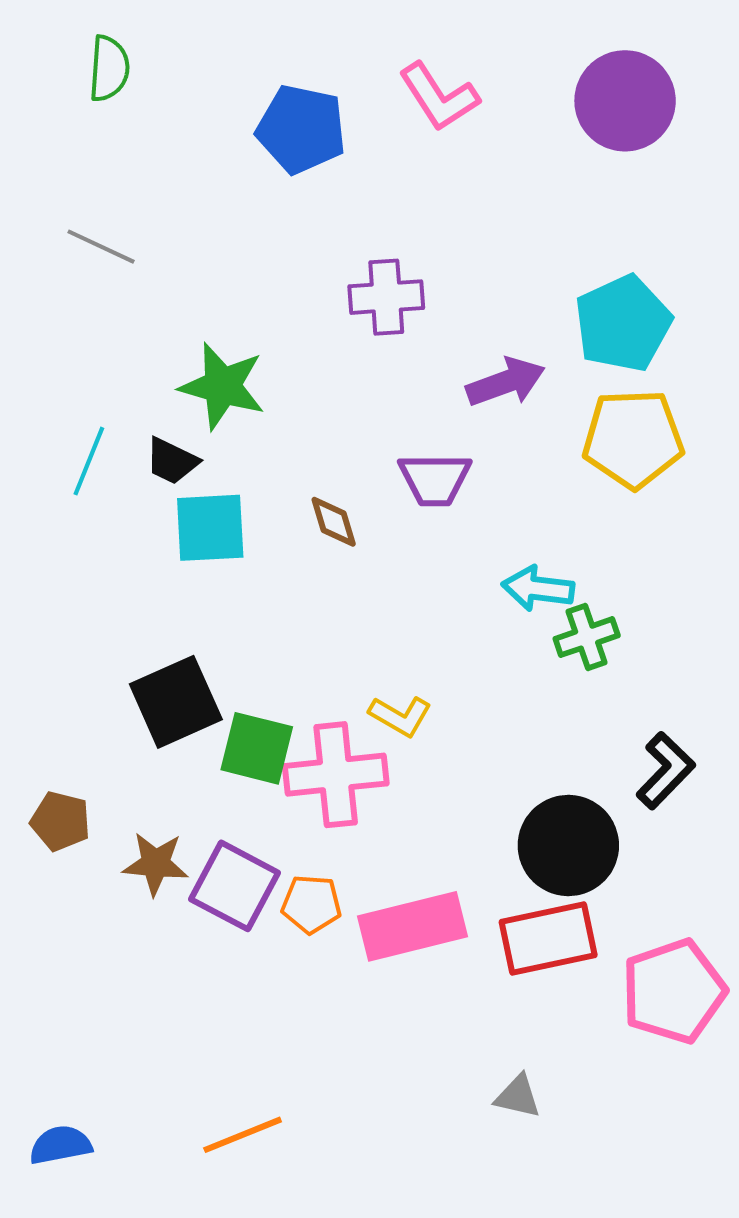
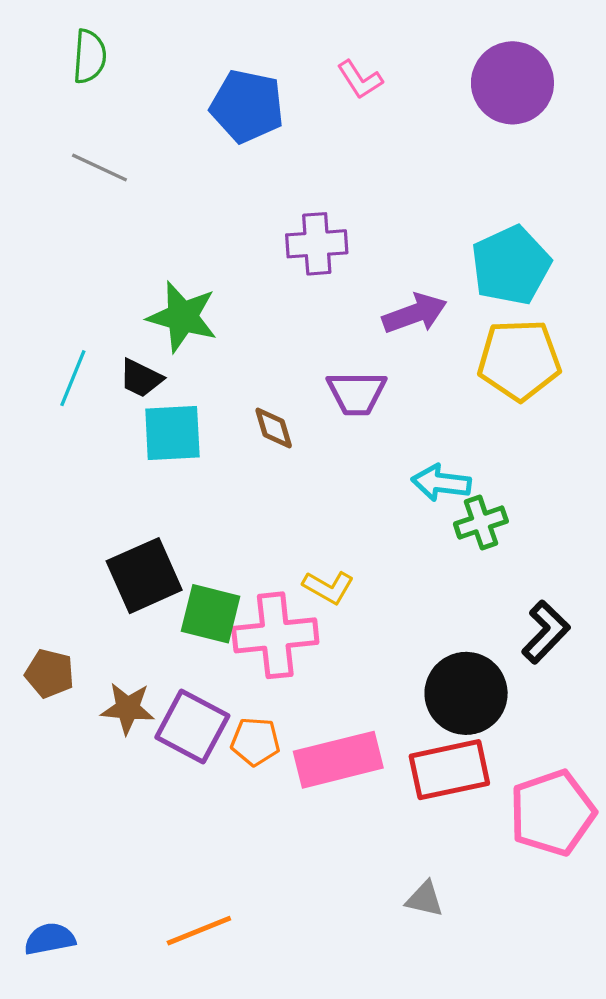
pink L-shape: (439, 97) -> (360, 80), size x0.7
gray line: (101, 247) -> (99, 168), moved

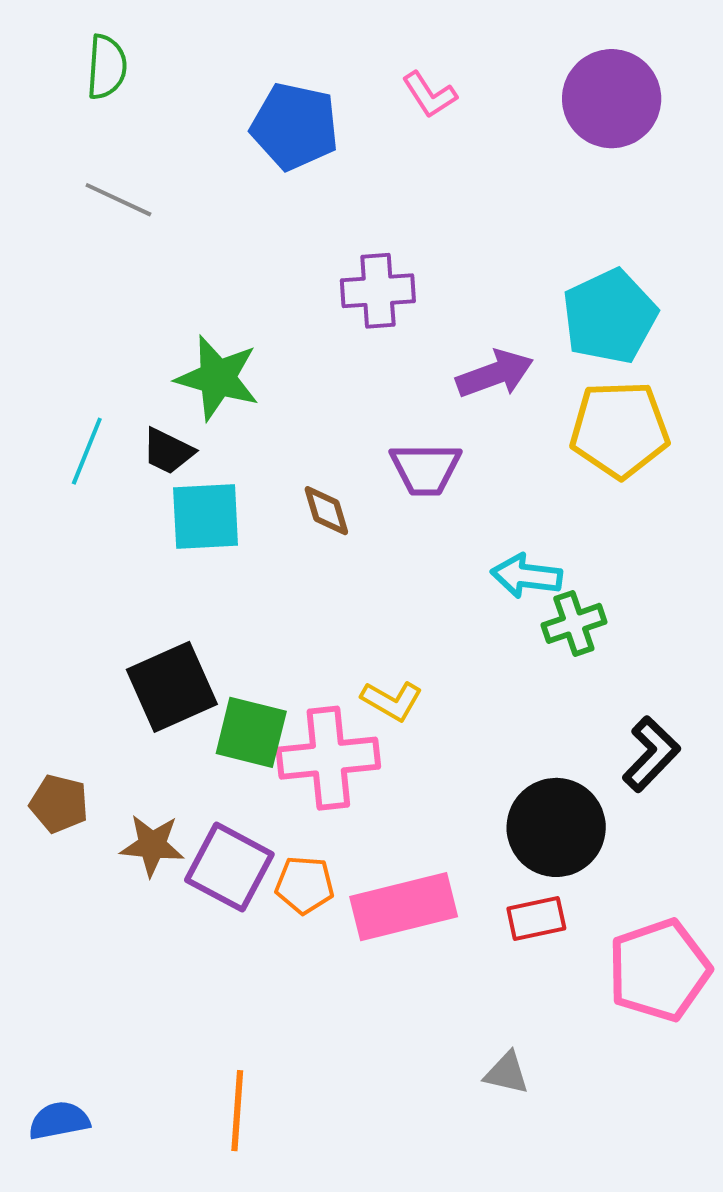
red rectangle: (449, 770) -> (536, 919), size x0.6
orange line: (199, 931) -> (237, 1111), turned -64

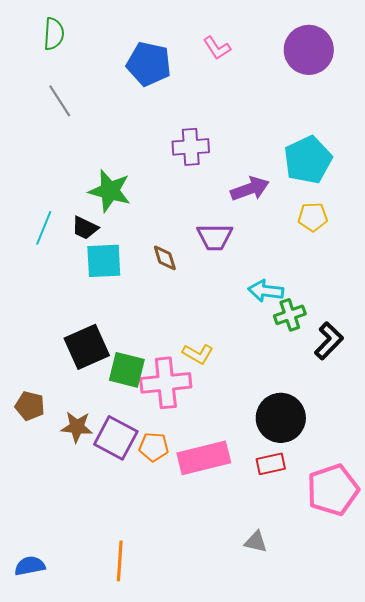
gray line: (118, 200) -> (60, 101), turned 32
yellow pentagon: (620, 429) -> (313, 217), size x0.6
black L-shape: (651, 754) -> (329, 341), moved

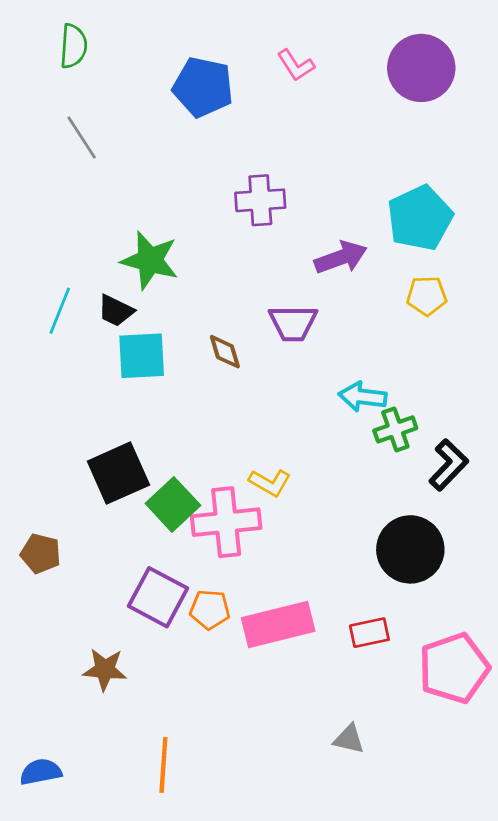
green square: (127, 370) -> (173, 504), turned 33
black circle: (281, 418) -> (410, 549), moved
brown star: (77, 427) -> (105, 670), moved

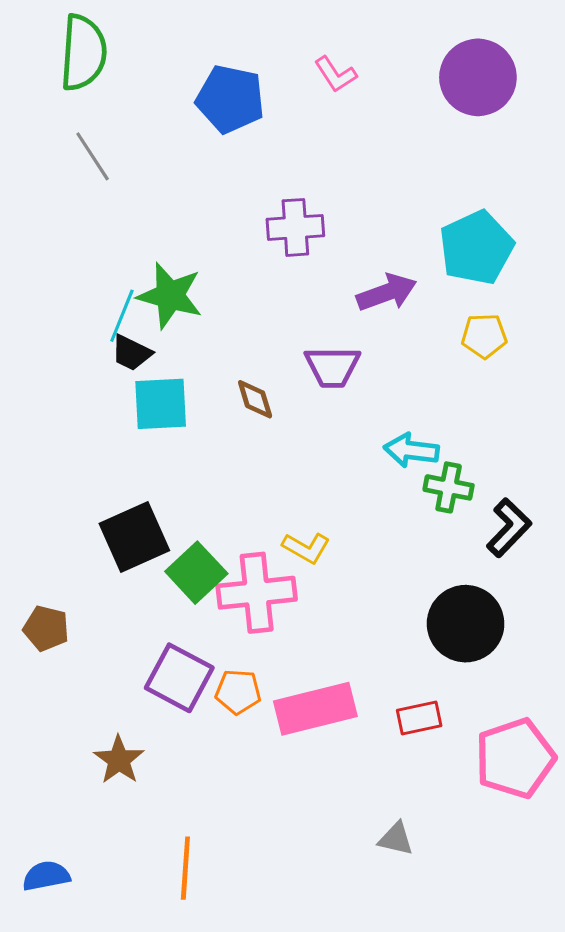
green semicircle: (73, 46) -> (83, 53), size x1.5
cyan line: (60, 311) -> (122, 316), moved
green cross: (395, 429) -> (449, 487), turned 30
brown star: (105, 670) -> (119, 760), turned 30

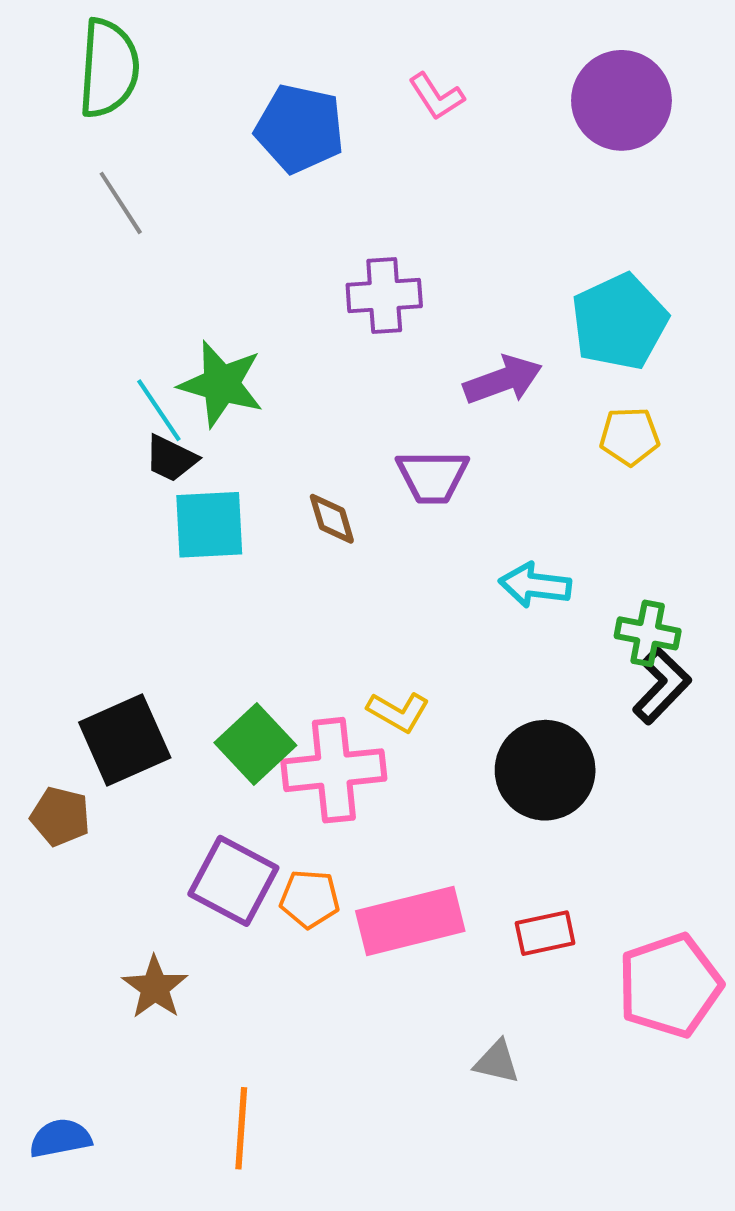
cyan line: (122, 316) -> (159, 410), turned -56
green cross: (449, 487) -> (648, 633), moved
black square: (134, 537) -> (125, 740), moved
black circle: (466, 624) -> (545, 770), moved
gray triangle: (396, 839) -> (497, 1062), moved

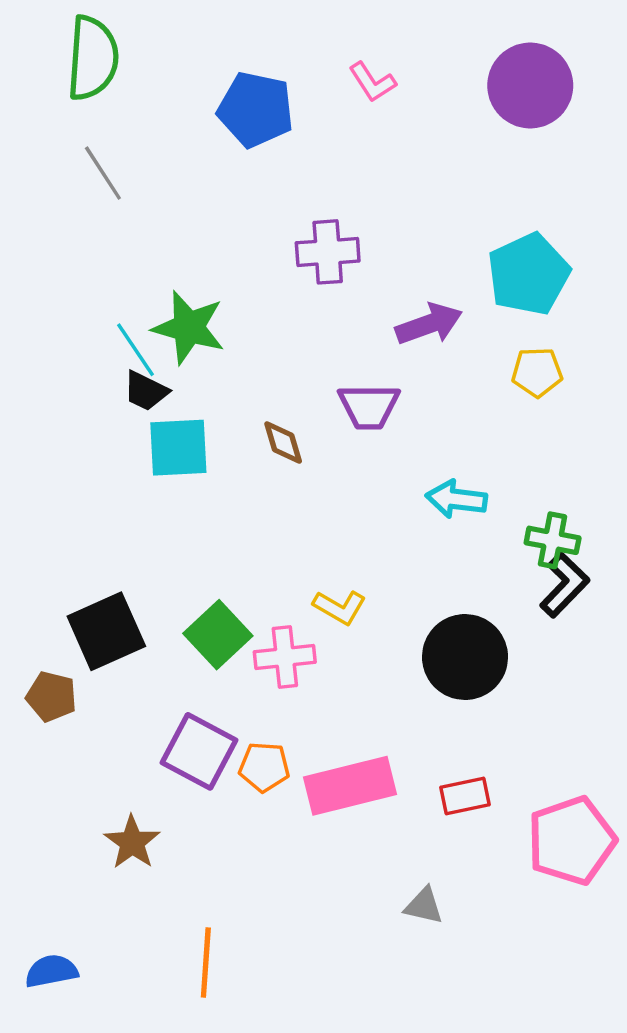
pink cross: (334, 770) -> (285, 657), size x0.7

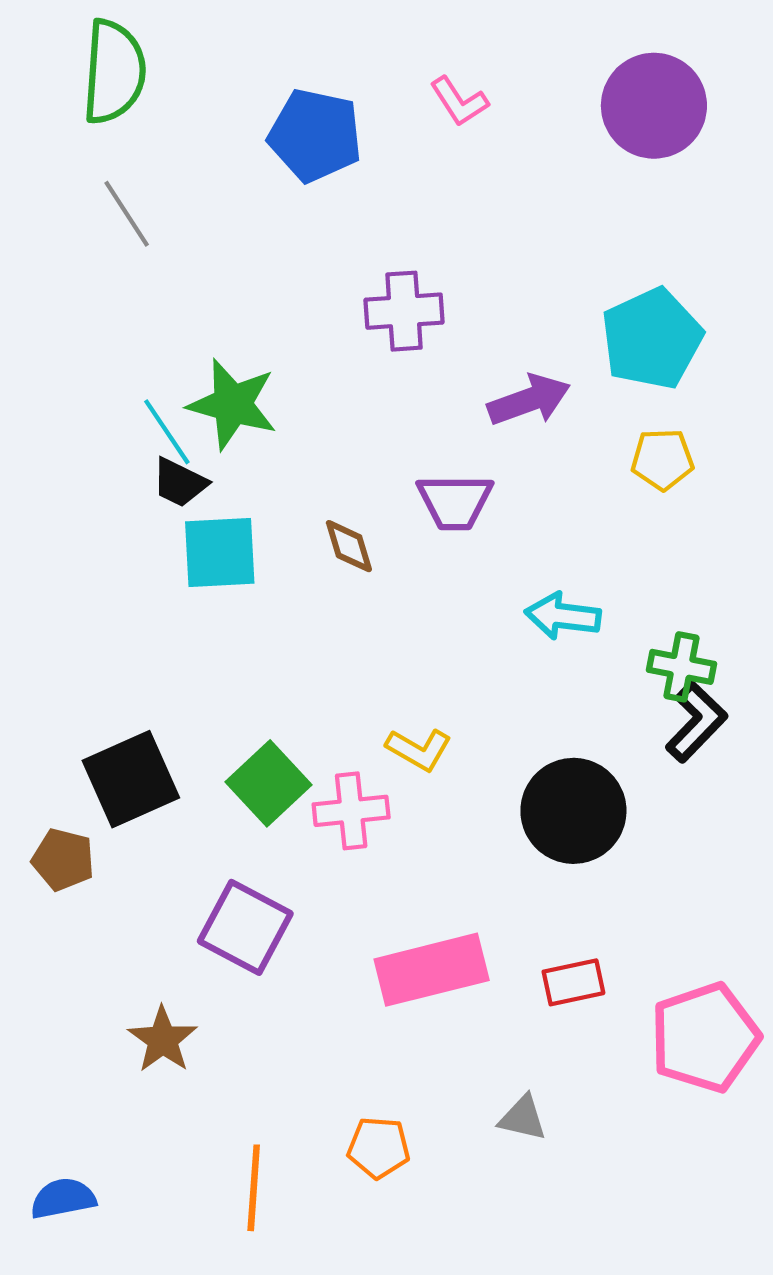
orange pentagon: (264, 767) -> (379, 1148), moved

